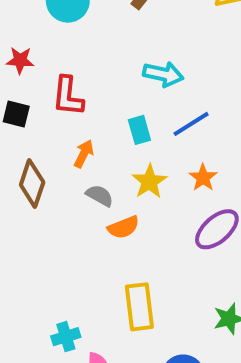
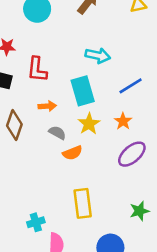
blue line: (191, 124) -> (131, 86), moved
cyan rectangle: (139, 130) -> (83, 91), size x1.6
orange arrow: (84, 154) -> (47, 106), turned 60

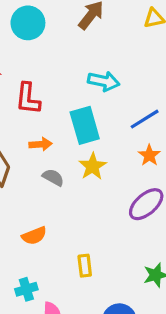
orange star: (123, 121) -> (149, 155), moved
orange semicircle: (72, 153) -> (34, 236), moved
yellow rectangle: (83, 203) -> (85, 266), size x0.6

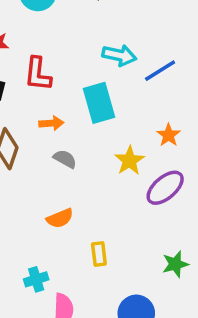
blue line: (145, 119) -> (160, 71), moved
yellow star: (93, 166) -> (129, 161), moved
orange semicircle: (34, 236) -> (60, 218), moved

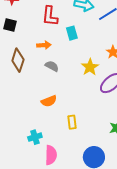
red L-shape: (38, 74) -> (50, 16), moved
cyan rectangle: (99, 103) -> (72, 33), size x0.6

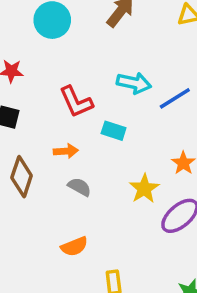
red L-shape: (50, 16) -> (76, 102), turned -30
cyan rectangle: (72, 33) -> (114, 131), turned -56

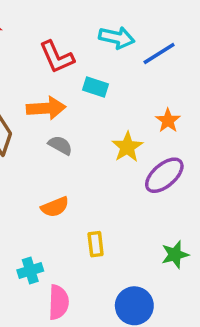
orange arrow: (66, 151) -> (46, 108), size x1.5

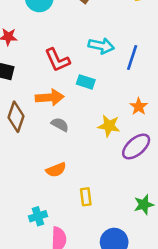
blue line: (159, 53) -> (132, 57), turned -40
yellow star: (127, 147) -> (109, 126), turned -30

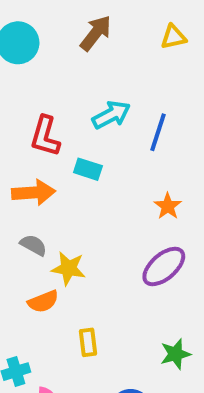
cyan arrow: (101, 46) -> (111, 115), turned -40
red L-shape: (57, 60) -> (45, 136), turned 40
gray semicircle: (60, 125) -> (33, 245), moved
yellow star: (109, 126) -> (68, 268), moved

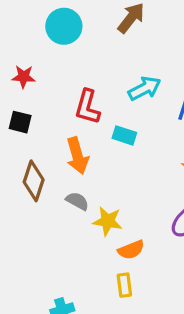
orange arrow: (33, 193) -> (77, 156), turned 78
orange semicircle: (43, 302) -> (131, 250), moved

